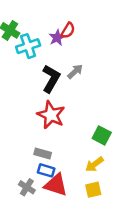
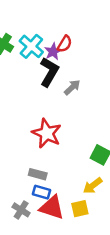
cyan cross: (28, 46) -> (31, 46), moved, turned -30
black L-shape: (51, 79) -> (49, 72), moved
yellow square: (93, 190) -> (80, 209), moved

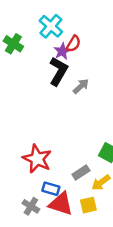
cyan cross: (31, 46) -> (51, 26), moved
red star: (47, 133) -> (37, 159), moved
gray rectangle: (38, 174) -> (81, 173), moved, turned -48

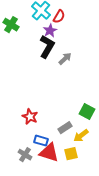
red semicircle: (73, 44) -> (59, 17), moved
red star: (37, 159) -> (30, 117), size x0.7

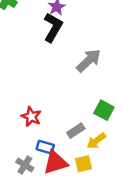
gray arrow: (65, 59) -> (89, 60), moved, size x1.5
red triangle: (49, 153) -> (55, 163), turned -35

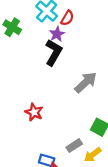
red star: (31, 117) -> (34, 112), moved

